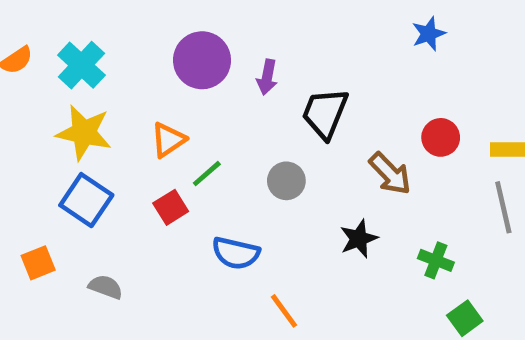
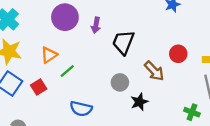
gray circle: (286, 181) -> (120, 82), moved
red square: (171, 207) -> (39, 87), moved
green cross: (436, 260) -> (192, 112), moved

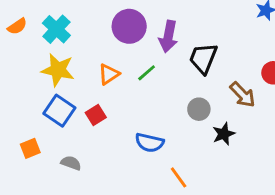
purple arrow: (96, 25) -> (168, 36), size x1.5
green line: (67, 71) -> (147, 73), moved

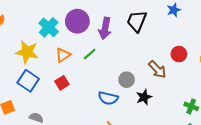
cyan cross: (56, 29) -> (49, 27), moved
black trapezoid: (203, 58) -> (137, 21), moved
red square: (96, 115) -> (62, 83), moved
blue semicircle: (149, 143) -> (108, 98), moved

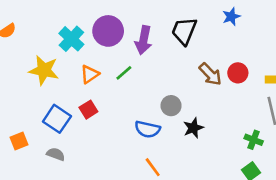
brown arrow: (157, 69) -> (210, 74), moved
blue square: (28, 81) -> (57, 119), moved

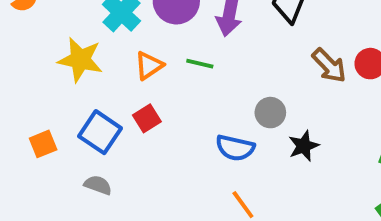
green line: (124, 73) -> (200, 64), turned 54
orange square: (19, 141) -> (43, 144), moved

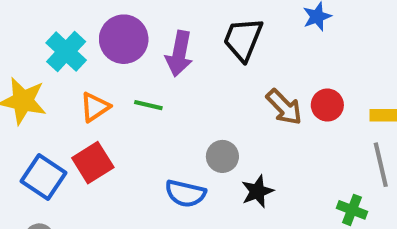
red square: (147, 118) -> (93, 163), size x1.4

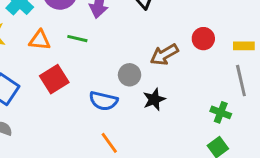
orange triangle: (95, 107) -> (40, 40), turned 40
brown arrow: (284, 107) -> (164, 55), moved, turned 104
red square: (93, 163) -> (54, 79), moved

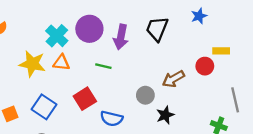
orange triangle: (40, 40) -> (61, 63), moved
yellow rectangle: (244, 46) -> (221, 51), moved
blue semicircle: (103, 101) -> (112, 119), moved

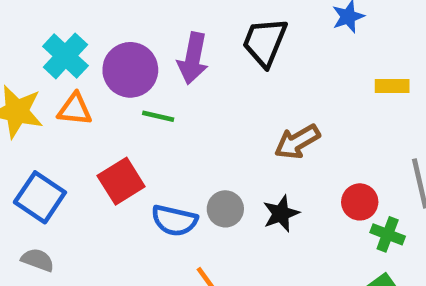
purple circle: (89, 29) -> (130, 70), moved
red circle: (205, 66) -> (360, 202), moved
gray circle: (145, 95) -> (225, 209), moved

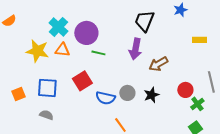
purple arrow: (193, 58) -> (135, 49), moved
blue square: (40, 197) -> (47, 88), turned -30
green cross: (388, 234) -> (197, 104), turned 32

